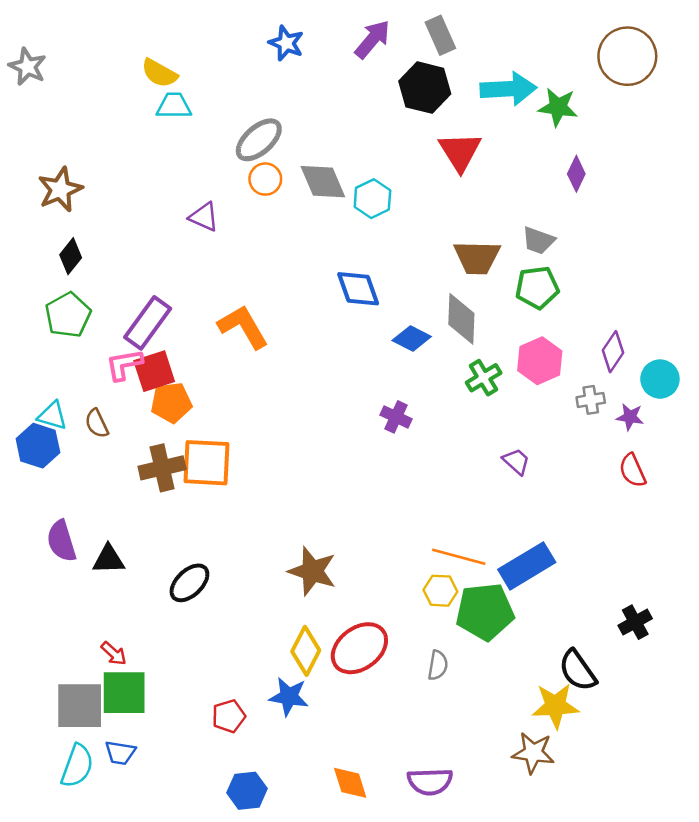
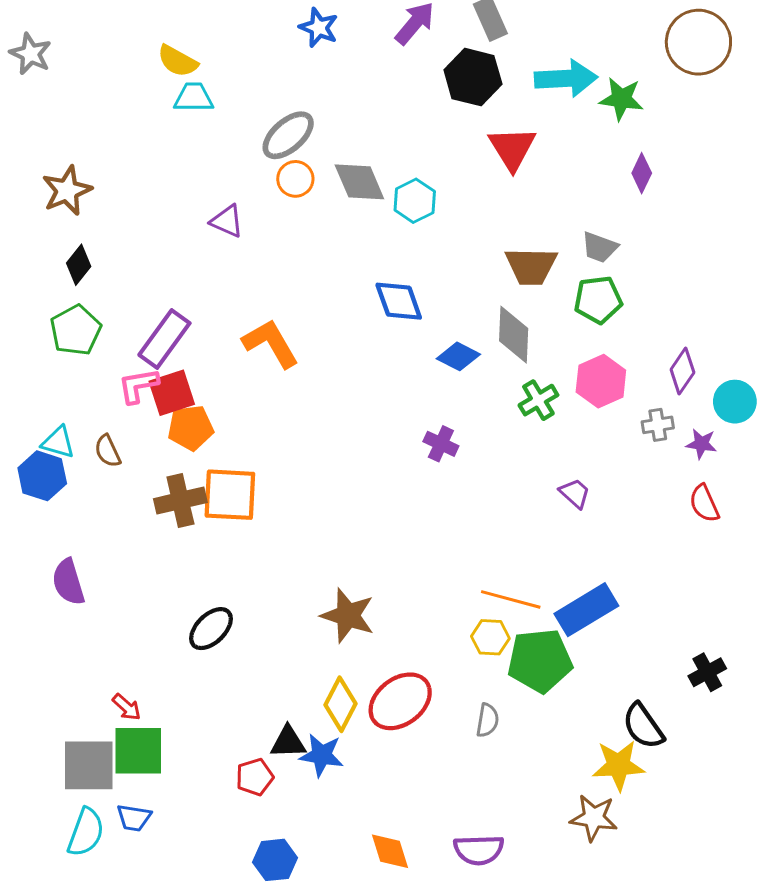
black triangle: (108, 559) -> (288, 742), moved

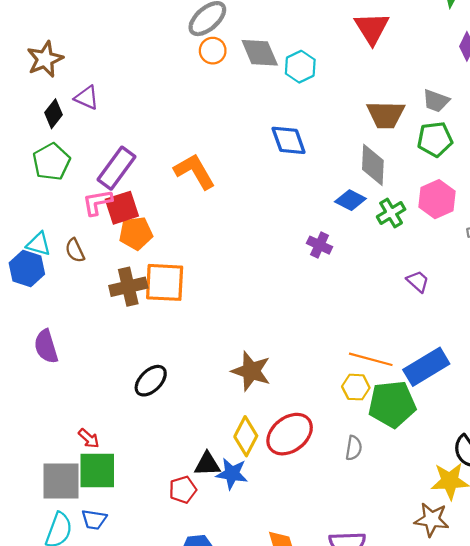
purple triangle: (227, 221) -> (87, 98), moved
blue diamond: (458, 356) -> (350, 200), moved

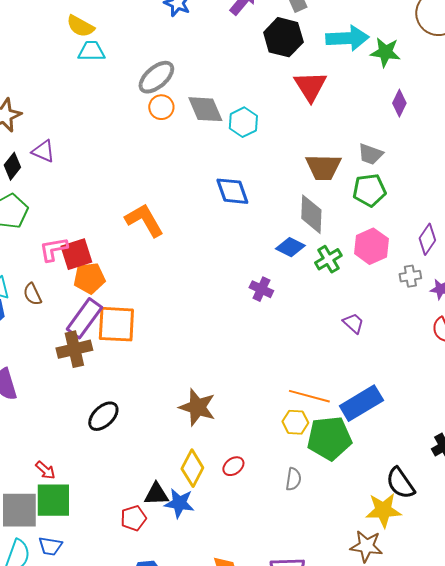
purple rectangle: (117, 168) -> (84, 318), moved
brown cross: (128, 287) -> (74, 349), moved
red ellipse: (290, 434) -> (233, 466), size x0.5

